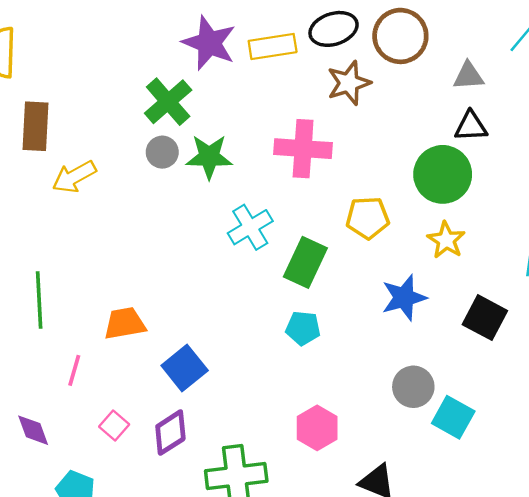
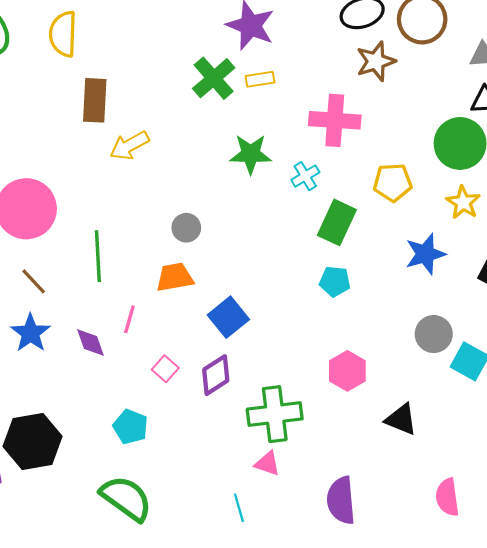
yellow rectangle: (273, 47) -> (260, 79), moved, size x0.7
gray circle: (162, 152) -> (186, 228), moved
green star: (209, 157) -> (251, 154), moved
cyan cross: (250, 227) -> (305, 176), moved, size x0.7
purple diamond: (33, 430) -> (90, 342), moved

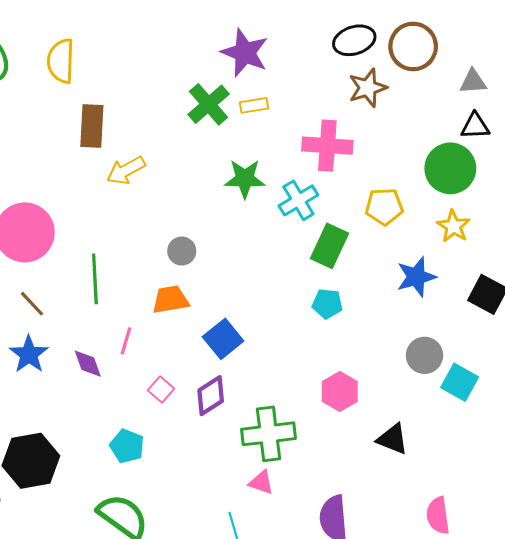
cyan cross: (305, 176) -> (298, 200), size x1.4

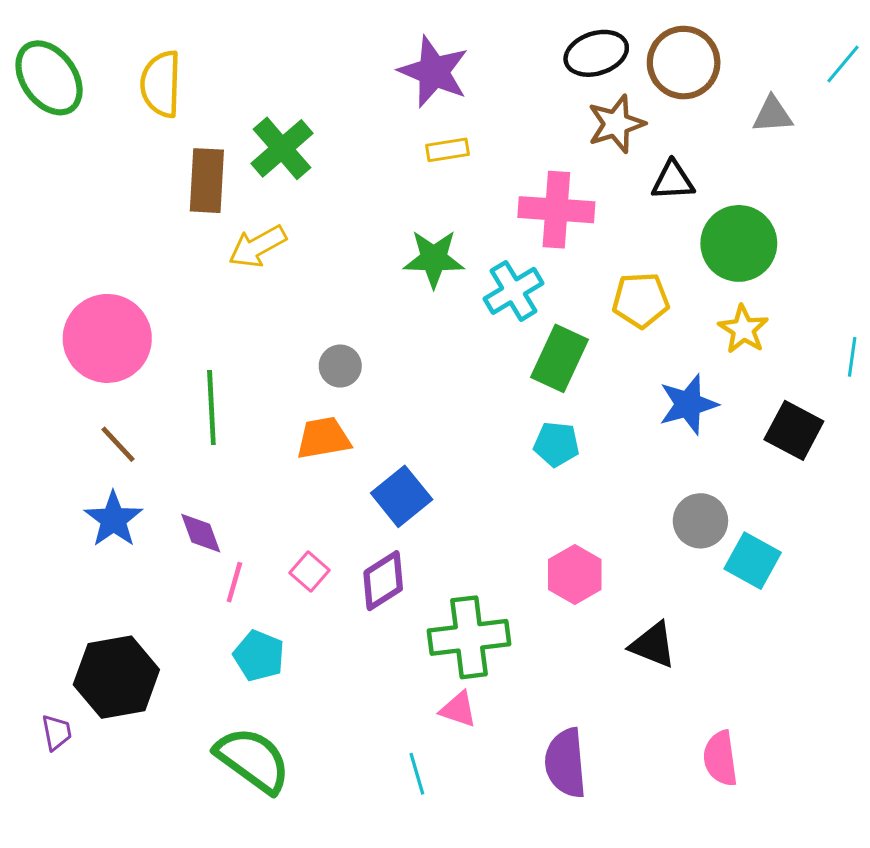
green cross: (209, 104) -> (282, 148), moved
black triangle: (475, 126) -> (673, 181), moved
pink line: (126, 341) -> (234, 582), moved

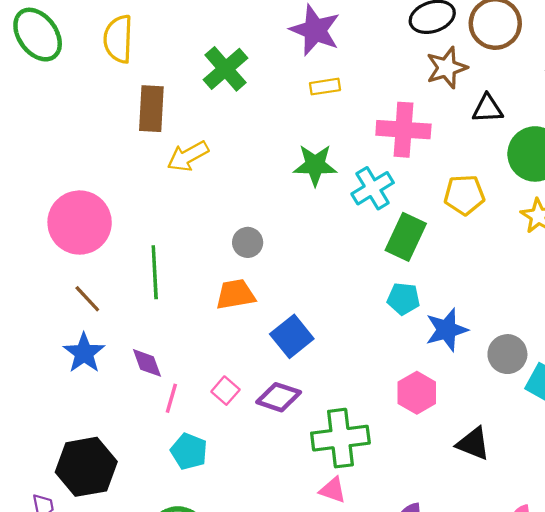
green cross: (282, 148) -> (225, 69), moved
blue star: (688, 404) -> (447, 330), moved
purple diamond: (383, 581) -> (279, 397), turned 51

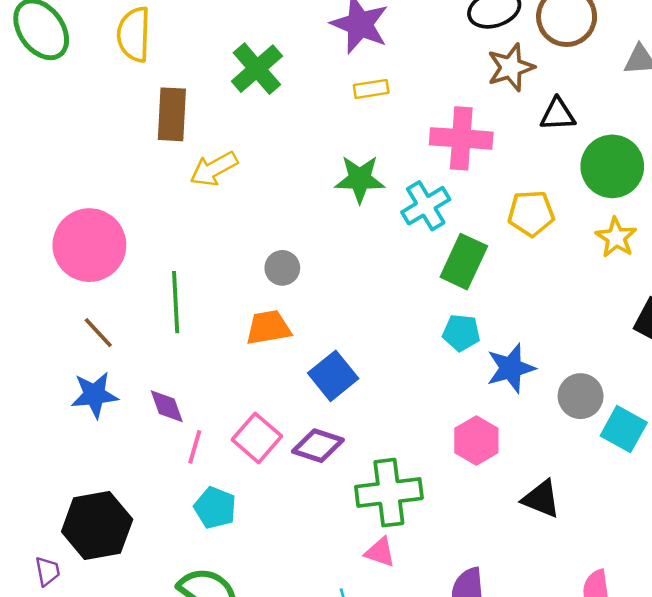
blue star: (84, 353) -> (94, 395), turned 30
pink square: (225, 391) -> (257, 438), size x1.5

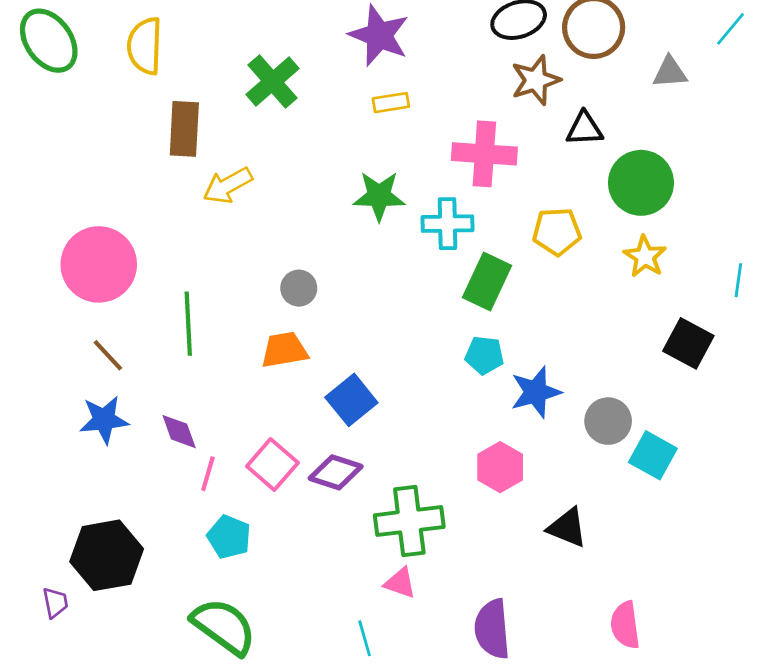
cyan cross: (426, 206) -> (448, 224), turned 30

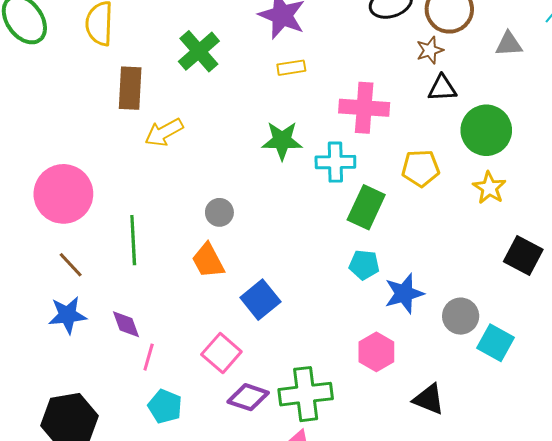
brown star: (536, 80) -> (430, 50), moved, size x0.7
orange trapezoid: (284, 350) -> (208, 261), turned -108
pink square: (272, 464) -> (221, 353), moved
purple diamond: (336, 472) -> (248, 397), moved

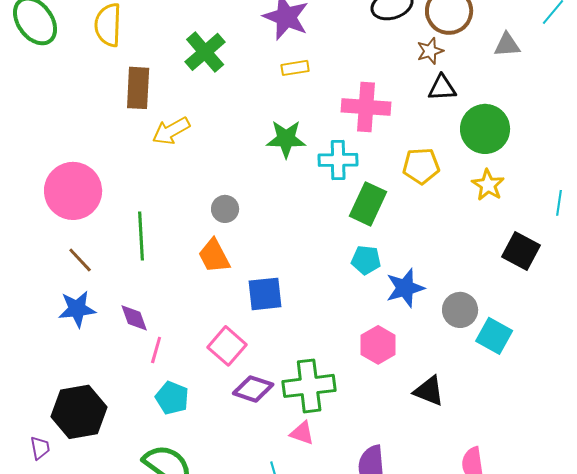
blue square: (260, 300) -> (265, 294), turned 33

